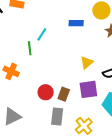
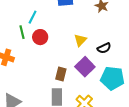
purple square: (88, 89) -> (85, 67), turned -30
red circle: (46, 92) -> (40, 37), moved

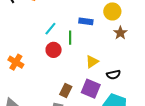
green line: (22, 32) -> (70, 38), moved
purple square: (85, 67) -> (91, 89), turned -36

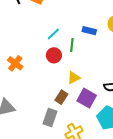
yellow triangle: (92, 62) -> (74, 78), moved

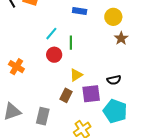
blue rectangle: (89, 31) -> (80, 11), moved
purple square: (87, 98) -> (91, 94), turned -30
gray rectangle: (50, 118) -> (43, 116), moved

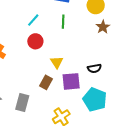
green line: (71, 43) -> (63, 22), moved
yellow triangle: (76, 75) -> (57, 62), turned -32

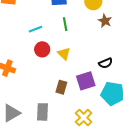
cyan line: (33, 20) -> (35, 29), turned 40
yellow triangle: (57, 62) -> (64, 54), moved

